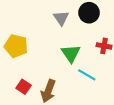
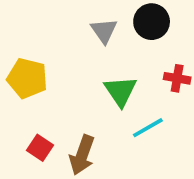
cyan line: (87, 75) -> (148, 128), turned -60

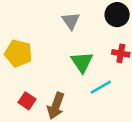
black circle: (152, 22) -> (117, 15), moved

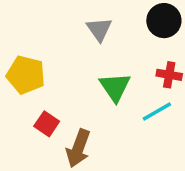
cyan line: (101, 87) -> (157, 112), moved
red square: (27, 101) -> (47, 124), moved

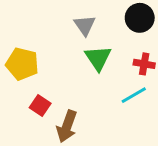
green triangle: (115, 87) -> (98, 58), moved

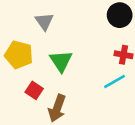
gray triangle: (85, 25) -> (44, 21), moved
green triangle: (98, 58) -> (61, 61), moved

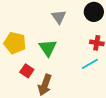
gray triangle: (44, 21) -> (59, 17), moved

